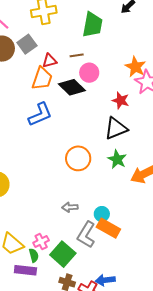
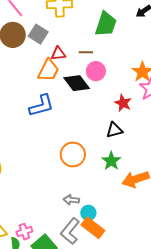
gray square: (27, 44) -> (38, 34), turned -30
black triangle: (116, 128) -> (114, 130), size x0.7
gray arrow: (70, 207) -> (71, 200), moved

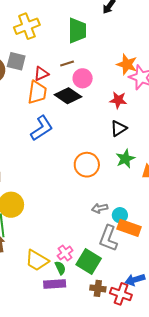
green star: (111, 161) -> (125, 159), turned 30

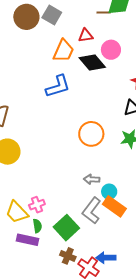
brown line: (67, 63) -> (104, 12), moved
red triangle: (41, 74) -> (86, 35), moved
pink cross: (65, 253) -> (37, 205), moved

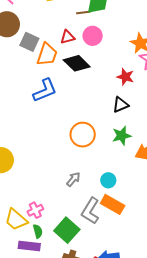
gray square: (52, 15) -> (29, 42), moved
pink circle: (111, 50) -> (93, 36), moved
gray arrow: (92, 179) -> (73, 179), moved, turned 133
cyan circle: (109, 192) -> (108, 180), moved

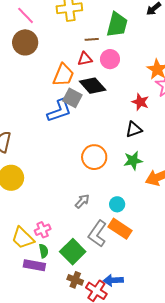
brown line: (83, 13) -> (92, 39), moved
gray square: (29, 42) -> (72, 98), moved

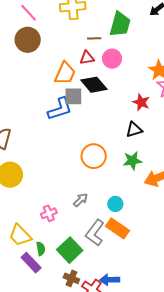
gray square: (72, 98) -> (73, 96), turned -30
pink cross: (43, 230) -> (49, 213), moved
purple rectangle: (34, 265) -> (31, 263), turned 35

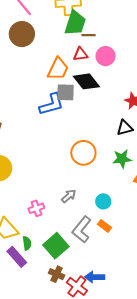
green trapezoid: (120, 24) -> (75, 23), moved
orange rectangle: (118, 228) -> (105, 226), size x0.6

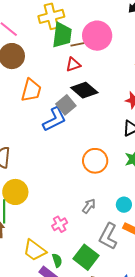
pink circle: (106, 56) -> (97, 36), moved, size x1.5
orange trapezoid: (58, 69) -> (31, 90), moved
gray square: (65, 92) -> (66, 105), turned -30

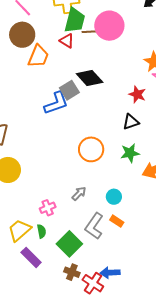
red triangle: (73, 65) -> (67, 41), moved, turned 42
orange trapezoid: (31, 90) -> (38, 56), moved
yellow trapezoid: (35, 250) -> (19, 230), turned 95
green semicircle: (57, 260) -> (41, 231), moved

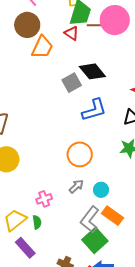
blue L-shape: (56, 103) -> (94, 110), moved
orange circle: (91, 149) -> (80, 154), moved
cyan circle: (114, 197) -> (101, 190), moved
orange rectangle: (117, 221) -> (113, 216), size x1.5
green square: (69, 244) -> (95, 240), moved

